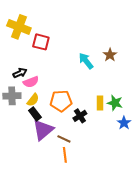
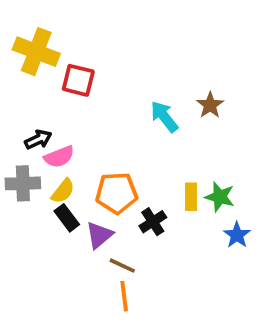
purple triangle: (43, 130) -> (99, 235), moved, size x0.7

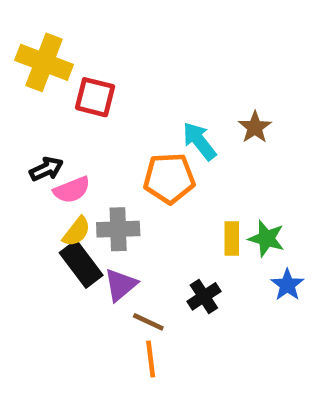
gray cross: (23, 183) -> (118, 229), moved
orange pentagon: (117, 193) -> (169, 178), moved
black rectangle: (67, 218) -> (81, 264), size x1.4
black cross: (153, 222) -> (204, 296), moved

